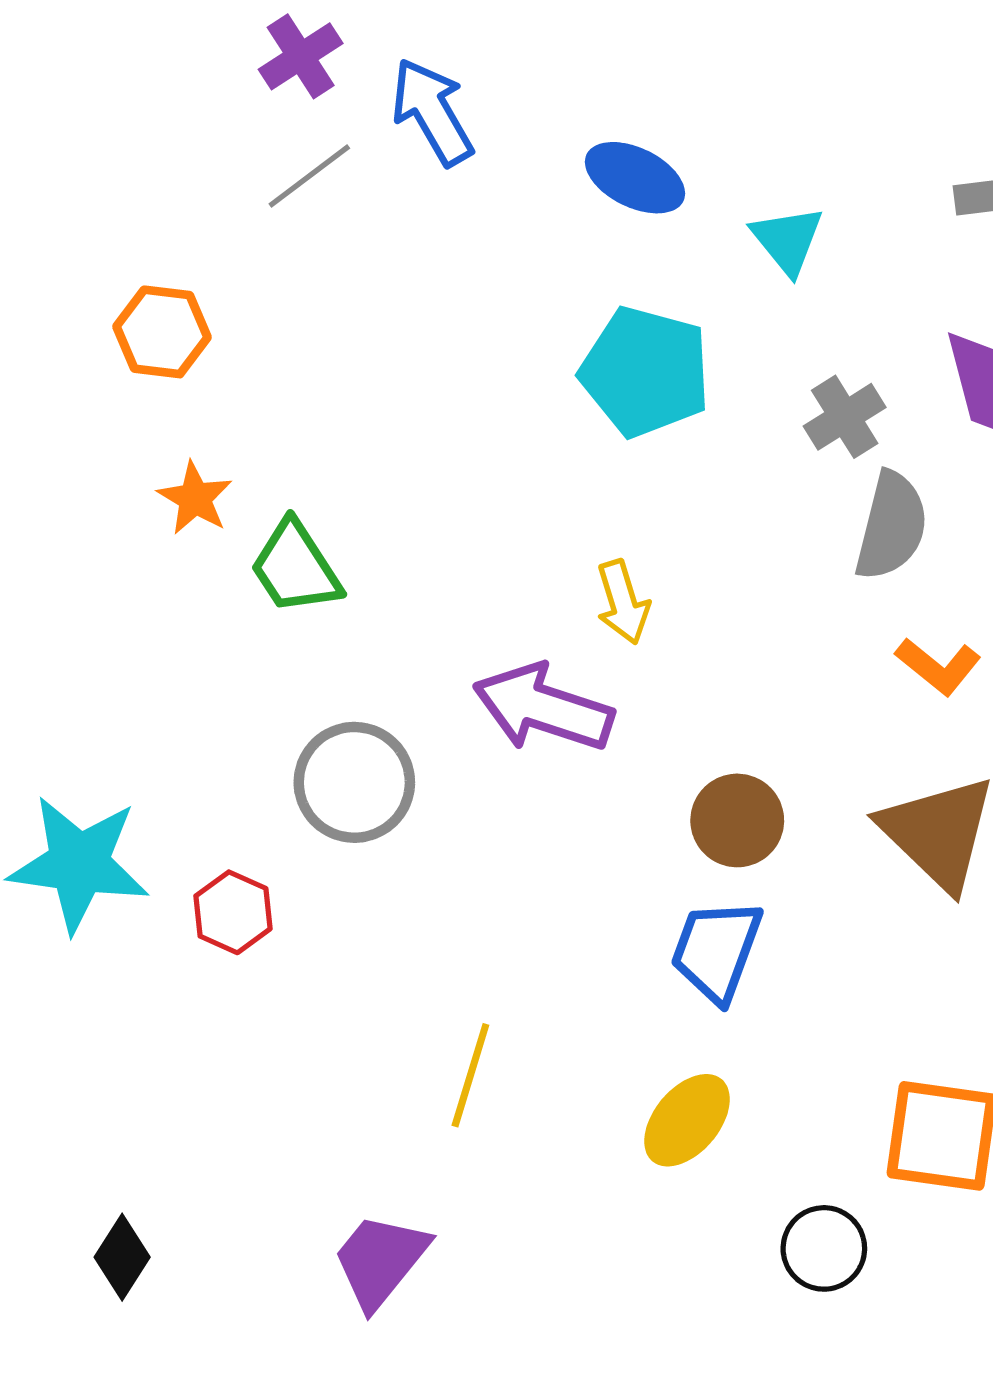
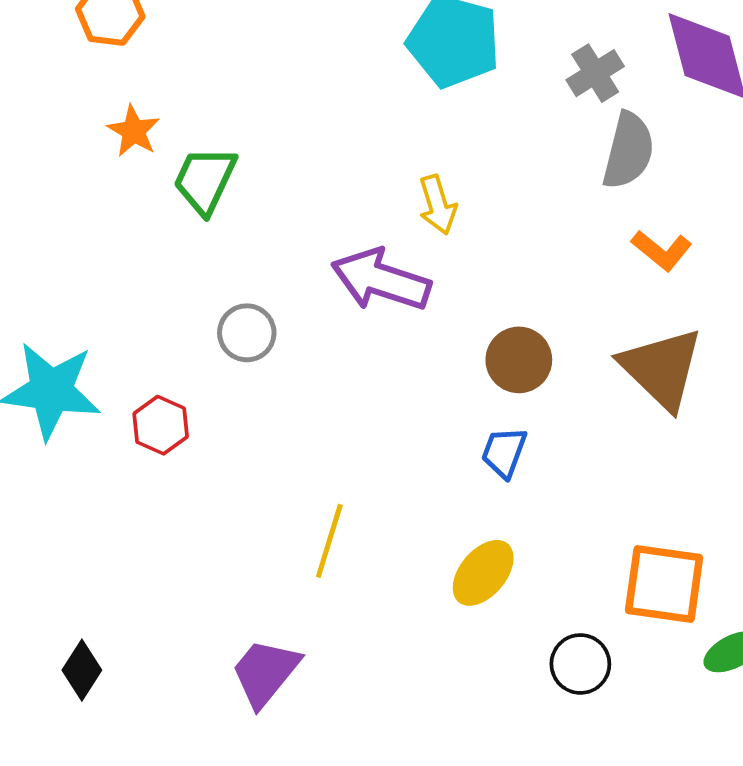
green trapezoid: (295, 568) -> (205, 180), turned 58
gray circle: (354, 782) -> (247, 333), size x0.7
blue trapezoid: (716, 950) -> (504, 452), size x0.7

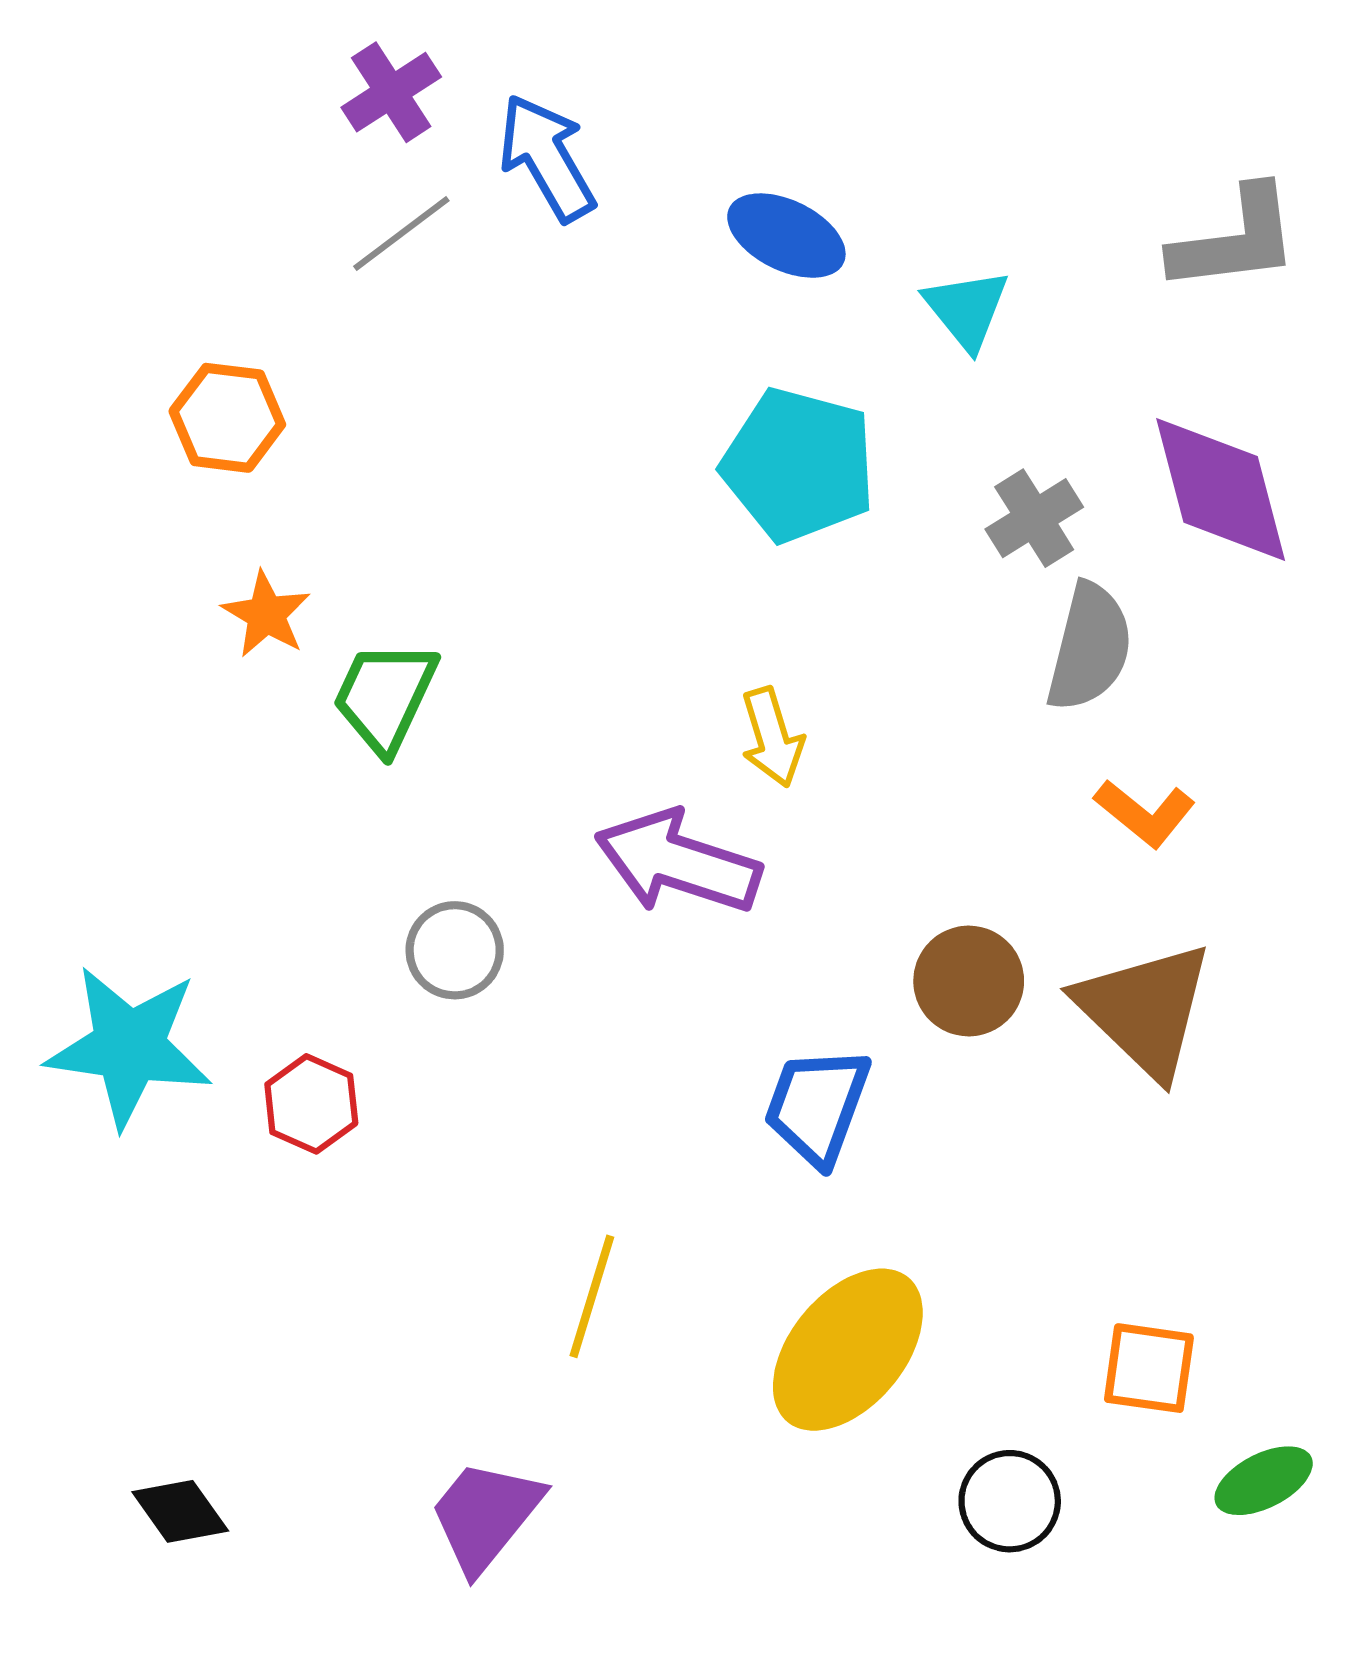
brown circle: (519, 360) -> (969, 981), moved
blue trapezoid: (504, 452) -> (817, 1106), moved, size x1.4
yellow ellipse: (483, 573) -> (848, 1350), size x1.5
orange square: (664, 584) -> (1149, 1368), size x0.7
black diamond: (82, 670) -> (180, 1511), turned -68

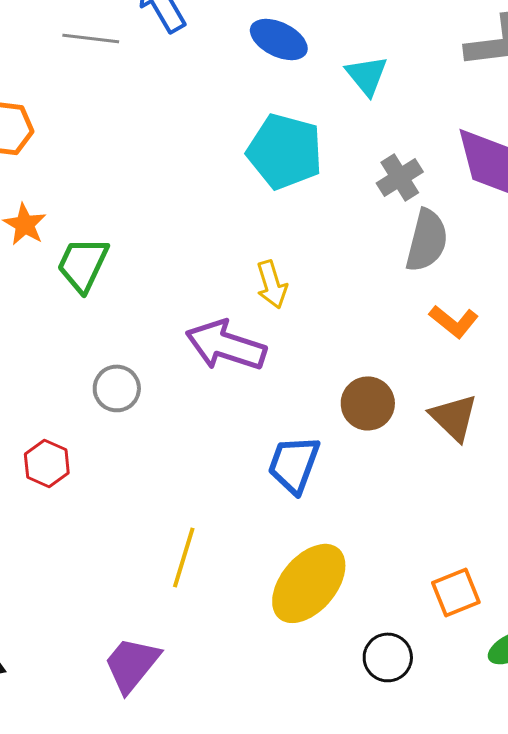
gray line: (401, 233) -> (91, 38), turned 44
brown triangle: (1145, 1010) -> (454, 417), size x0.7
orange square: (1149, 1368) -> (456, 592), turned -30

